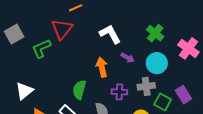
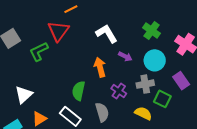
purple cross: (119, 92) -> (119, 91), turned 35
purple rectangle: (183, 95) -> (181, 81), moved

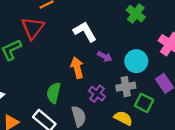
green cross: (152, 31) -> (136, 14), moved

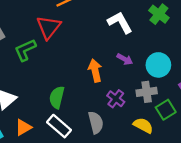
white L-shape: (85, 32) -> (120, 22), moved
green semicircle: (54, 93) -> (57, 97), moved
green square: (144, 103) -> (166, 110), turned 30

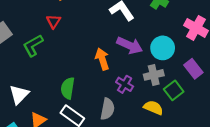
red triangle: (49, 27) -> (54, 21), size x0.6
purple arrow: (125, 59) -> (130, 45), size x1.6
gray semicircle: (96, 123) -> (107, 109), turned 30

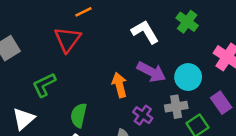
red triangle: (54, 21) -> (68, 39), size x1.6
green L-shape: (33, 45) -> (44, 85), moved

